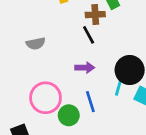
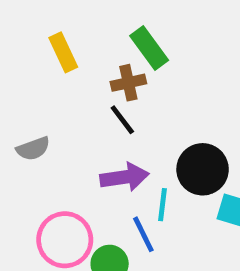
purple arrow: (85, 68) -> (124, 177), size x1.4
cyan line: (119, 86) -> (163, 205), moved

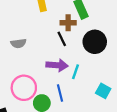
black circle: (203, 169) -> (95, 42), moved
cyan line: (163, 205) -> (75, 72), moved

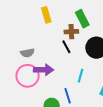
purple arrow: (57, 65) -> (44, 70), moved
pink circle: (24, 88) -> (28, 76), moved

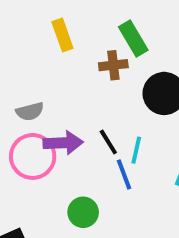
black line: (66, 47) -> (108, 142), moved
blue line: (68, 96) -> (124, 174), moved

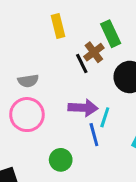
brown cross: (113, 65) -> (94, 52), turned -36
black line: (108, 142) -> (82, 64), moved
purple arrow: (63, 143) -> (83, 108), moved

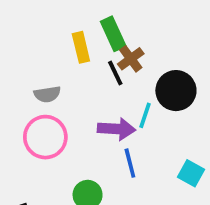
yellow rectangle: (58, 26) -> (81, 47), moved
green rectangle: (111, 34) -> (113, 34), moved
cyan line: (105, 117) -> (145, 115), moved

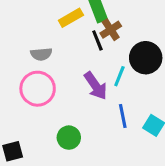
yellow rectangle: (81, 47) -> (71, 18), turned 70
purple arrow: (117, 129) -> (96, 86), turned 48
blue line: (130, 163) -> (123, 116), moved

